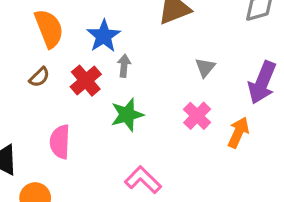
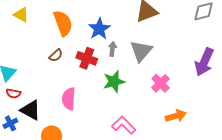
gray triangle: (205, 67) -> (141, 51), moved, size x1.6
red cross: (86, 81) -> (87, 58), turned -30
orange arrow: (238, 132) -> (176, 116), moved, turned 48

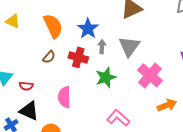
pink cross: (161, 83) -> (150, 75), size x1.4
red semicircle: (13, 94) -> (26, 86), moved

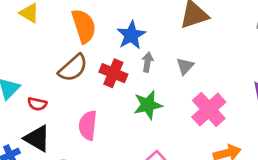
gray triangle: (129, 46) -> (185, 66), size x0.6
brown semicircle: (49, 57) -> (73, 68), size x1.6

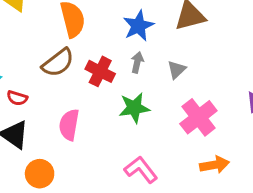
blue star: (131, 35) -> (138, 26), moved

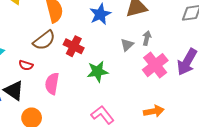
gray arrow: (137, 62) -> (147, 38), moved
red semicircle: (17, 98) -> (26, 65), moved
pink cross: (198, 117) -> (155, 65), moved

